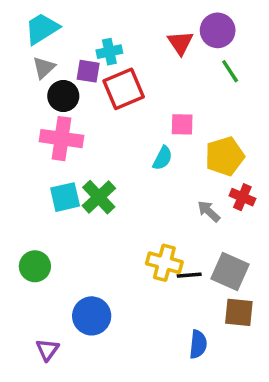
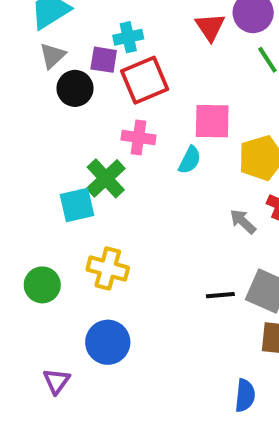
pink square: (182, 124) -> (212, 121), size x1.4
pink cross: (62, 139) -> (138, 138), moved, size x0.7
green cross: (99, 197) -> (106, 178), moved
yellow cross: (164, 263) -> (108, 269), moved
blue semicircle: (198, 344) -> (245, 395), moved

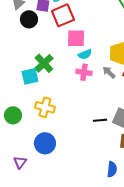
pink square: (212, 121) -> (76, 38), moved
pink cross: (138, 138) -> (84, 72), moved
cyan semicircle: (190, 160) -> (85, 54), turned 40
gray arrow: (243, 221) -> (109, 72), moved

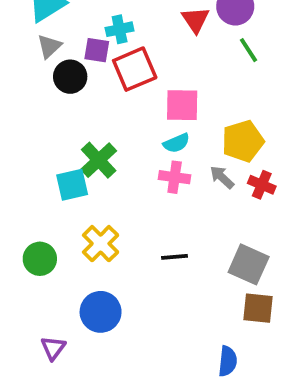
pink square: (76, 38) -> (182, 105), moved
yellow cross: (45, 107) -> (101, 244), turned 30
black line: (100, 120) -> (175, 257), moved

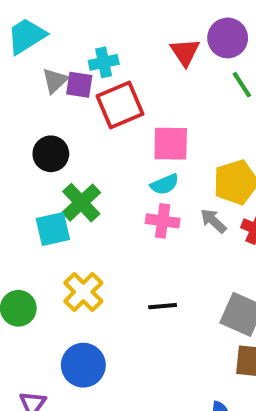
gray triangle: (49, 46) -> (55, 81), moved
black circle: (70, 77) -> (51, 154), moved

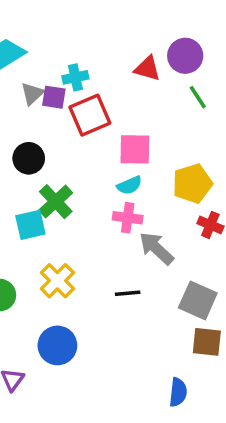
red triangle: (185, 52) -> (147, 68), turned -40
gray arrow: (213, 221) -> (156, 248), moved, size x1.5

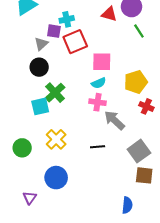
gray triangle: (32, 94) -> (41, 44), moved
gray square: (198, 300) -> (139, 151), turned 30

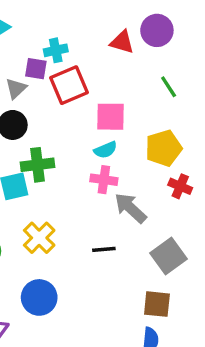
green line: (139, 31) -> (169, 87), moved
green cross: (55, 93) -> (38, 165), turned 36
brown square: (144, 175) -> (157, 304), moved

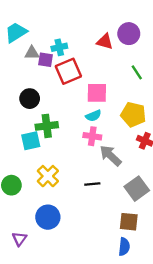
gray triangle: (16, 88) -> (32, 53), moved, turned 42
yellow pentagon: (164, 148) -> (133, 115), turned 30

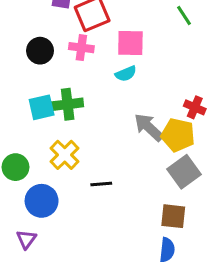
yellow pentagon: (133, 115) -> (178, 135), moved
green cross: (47, 126) -> (68, 104), moved
pink cross: (92, 136) -> (81, 48), moved
black line: (92, 184) -> (101, 184), moved
blue circle: (48, 217) -> (42, 201), moved

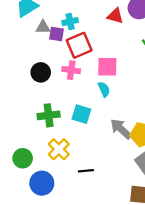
cyan semicircle: (126, 74) -> (104, 89), turned -91
green cross: (68, 104) -> (49, 115), moved
cyan square: (42, 107) -> (81, 114), moved, turned 30

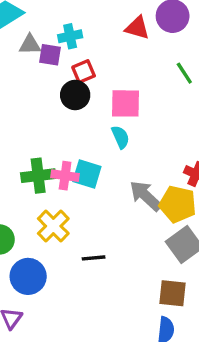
red square: (79, 45) -> (84, 72), size x0.6
pink cross: (71, 70) -> (65, 176), moved
black circle: (41, 72) -> (75, 95), moved

